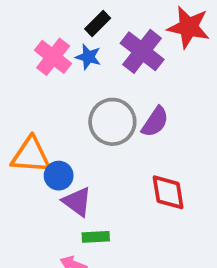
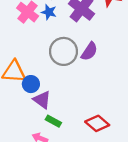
red diamond: (168, 192) -> (97, 123), moved, turned -40
green rectangle: (96, 237) -> (53, 121), turned 32

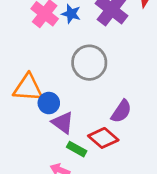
purple semicircle: (89, 51) -> (121, 111), moved
red diamond: (97, 123) -> (103, 138), moved

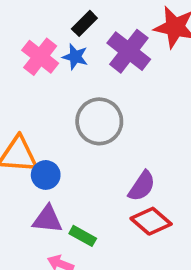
purple triangle: (63, 123) -> (48, 219), moved, turned -30
red diamond: (103, 138) -> (151, 221), moved

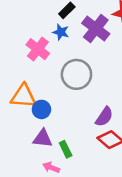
pink cross: (40, 57) -> (38, 49), moved
green rectangle: (83, 236) -> (66, 149), turned 35

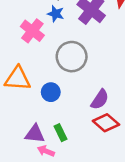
blue circle: (41, 109) -> (51, 92), moved
purple triangle: (43, 138) -> (35, 134), moved

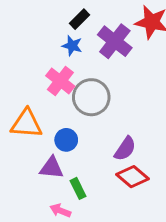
pink cross: (32, 31) -> (60, 81), moved
purple triangle: (35, 134) -> (51, 168), moved

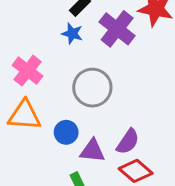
pink cross: (60, 81) -> (28, 71), moved
purple triangle: (51, 168) -> (92, 151), moved

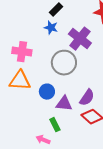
purple cross: (117, 29) -> (80, 39), moved
pink cross: (28, 71) -> (22, 52), turned -30

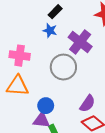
blue circle: (47, 92) -> (46, 106), moved
purple triangle: (64, 104) -> (42, 120), moved

